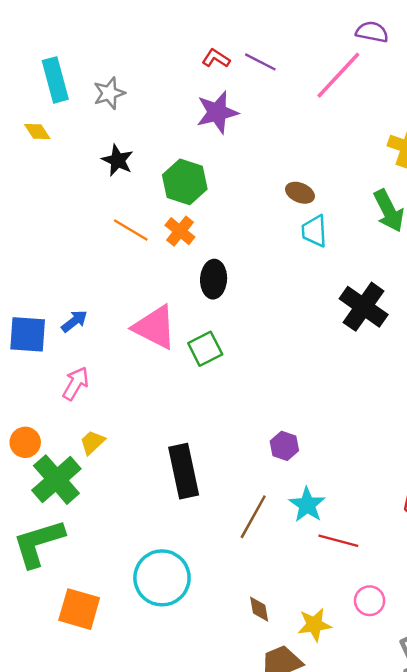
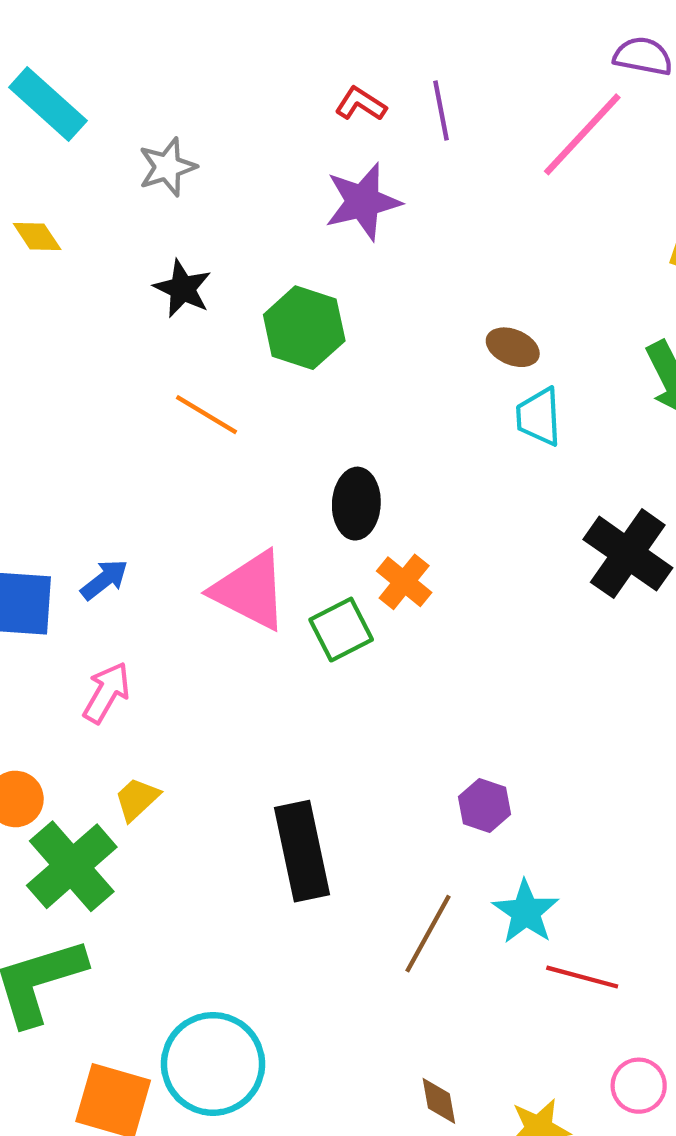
purple line: (260, 62) -> (441, 110), turned 52
cyan rectangle: (55, 80) -> (48, 104), moved, turned -33
orange cross: (180, 231) -> (404, 582), moved
cyan circle: (162, 578) -> (213, 1064), moved

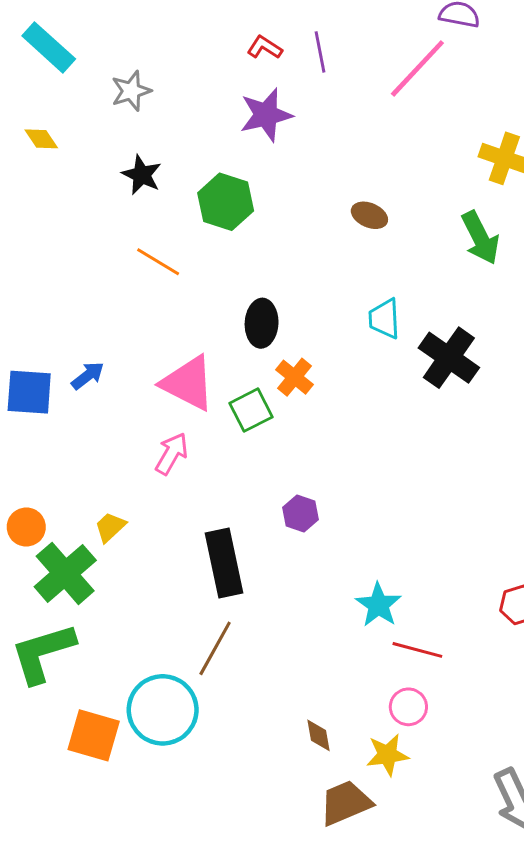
cyan trapezoid: (539, 417) -> (384, 319), moved
pink arrow: (107, 693) -> (172, 454), moved
purple hexagon: (484, 805) -> (301, 514), moved
brown line: (428, 934) -> (215, 648), moved
pink circle: (639, 1086) -> (408, 707), moved

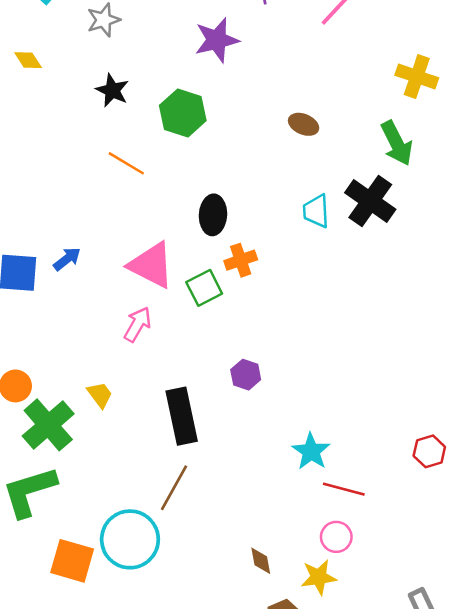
black cross: (449, 358) -> (370, 201), moved
orange cross: (295, 377) -> (241, 260), turned 32
yellow trapezoid: (110, 527) -> (100, 395), moved, turned 96

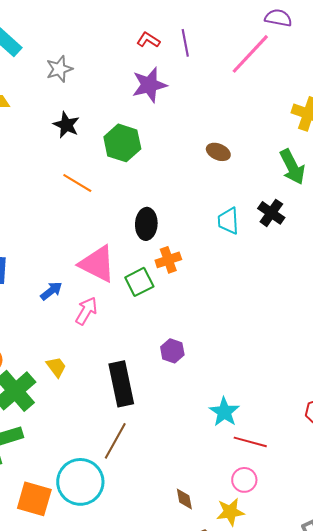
black cross: (370, 201) -> (271, 213), size x0.7
blue arrow: (67, 259) -> (51, 291), moved

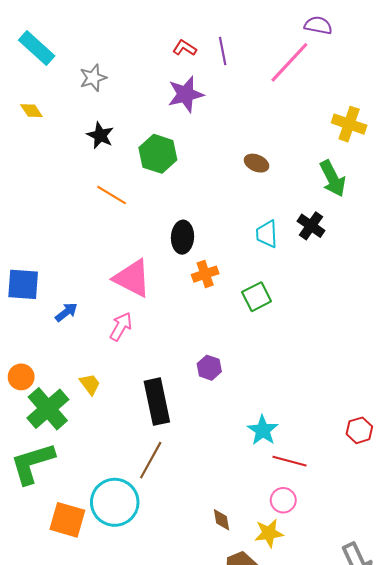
green square: (139, 282) -> (257, 297), moved
blue arrow: (51, 291) -> (66, 312), moved

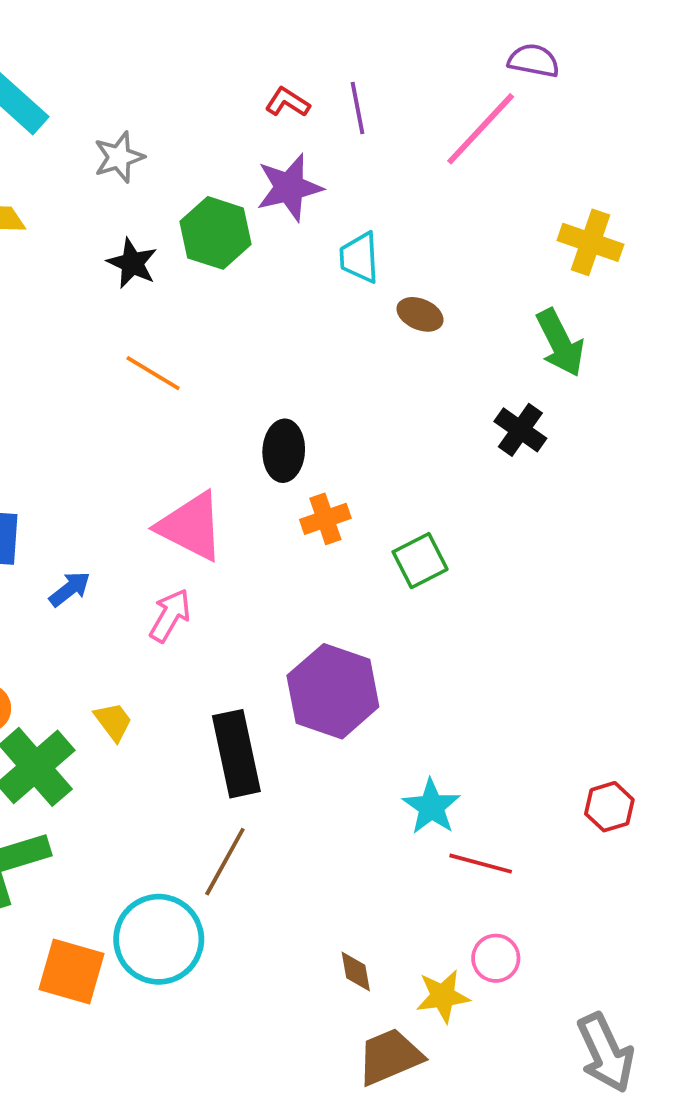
green hexagon: (158, 154) -> (216, 233), moved
cyan trapezoid: (267, 234) -> (359, 258), moved
purple hexagon: (209, 368) -> (333, 691), size x2.0
pink circle: (283, 500) -> (496, 958), moved

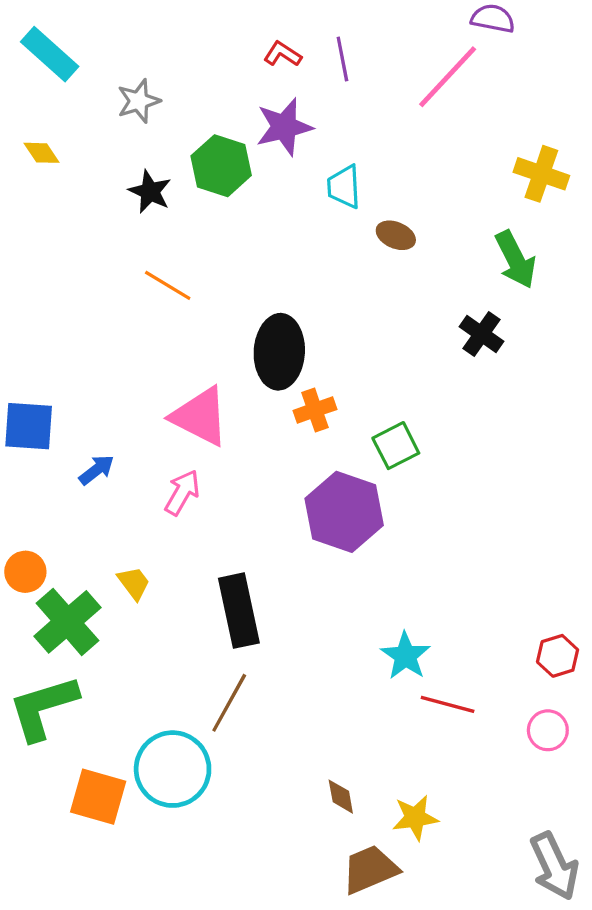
black ellipse: (284, 451) -> (279, 352), size x1.4
purple hexagon: (333, 691) -> (344, 512), moved
pink circle: (496, 958) -> (548, 730), moved

